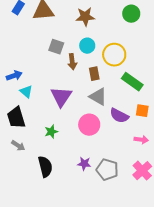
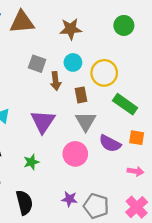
gray triangle: (98, 97) -> (86, 122), turned 30

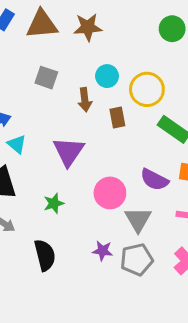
brown star: (71, 29) -> (88, 27), moved
gray square: (37, 64) -> (46, 78), moved
gray triangle: (86, 122) -> (138, 220), moved
gray pentagon: (96, 206) -> (137, 260), turned -30

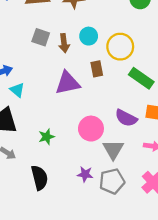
brown arrow: (85, 100) -> (64, 43), moved
purple triangle: (69, 152) -> (68, 83), moved, turned 44

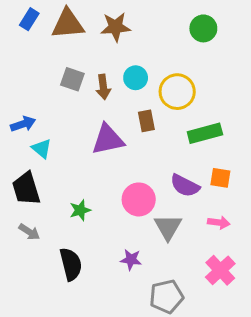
green rectangle: (141, 78) -> (205, 133), turned -50
gray pentagon: (112, 181) -> (166, 297), moved

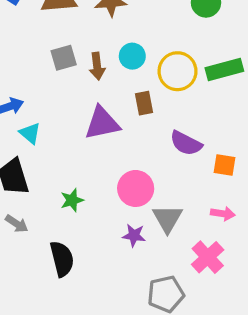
gray square: (72, 79) -> (64, 58), turned -35
green rectangle: (205, 133) -> (224, 70), moved
purple semicircle: (185, 186) -> (186, 143), moved
purple star: (131, 260) -> (134, 235), moved
pink cross: (220, 270) -> (208, 257), moved

